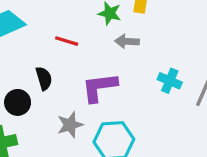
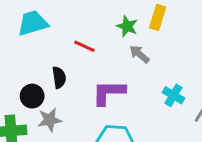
gray arrow: (127, 41) -> (139, 54), turned 30
gray star: (70, 125) -> (50, 120), moved

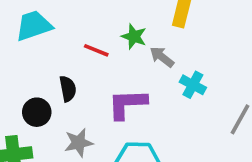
green star: (127, 26) -> (134, 37), moved
cyan cross: (173, 95) -> (193, 85), moved
gray star: (50, 120) -> (79, 143), moved

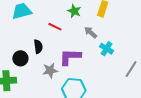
green star: (134, 37) -> (74, 11), moved
gray star: (79, 143) -> (50, 70), moved

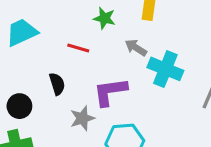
cyan cross: (107, 49) -> (165, 69), size x1.5
black circle: (20, 58) -> (19, 106), moved

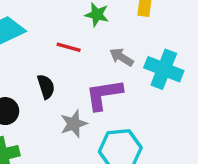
gray arrow: (136, 48) -> (121, 57), moved

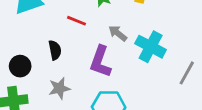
purple L-shape: (104, 95) -> (100, 62), turned -68
gray star: (74, 124) -> (59, 88), moved

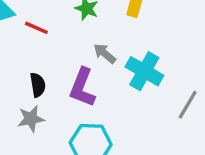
red line: (76, 21) -> (36, 28), moved
black semicircle: (55, 50) -> (38, 85), moved

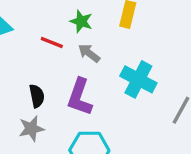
red line: (36, 28) -> (52, 43), moved
gray arrow: (105, 53) -> (89, 53), moved

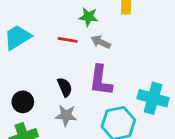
cyan cross: (138, 79) -> (153, 98), moved
gray star: (31, 129) -> (66, 115), turned 30

